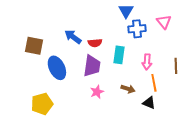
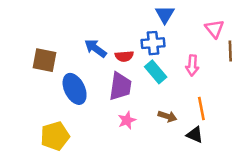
blue cross: (137, 29) -> (153, 43), moved
cyan rectangle: (119, 55) -> (156, 72), turned -48
pink arrow: (147, 62) -> (192, 65), moved
brown line: (176, 66) -> (230, 51), moved

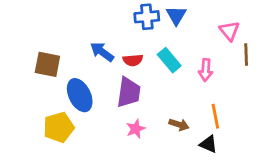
blue cross: (153, 43) -> (147, 17), moved
cyan rectangle: (156, 72) -> (169, 60), moved
yellow pentagon: (55, 136) -> (59, 127), moved

